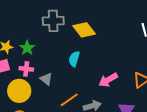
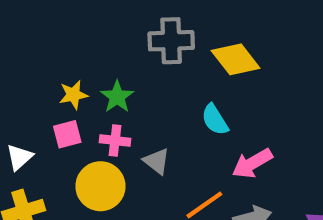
cyan semicircle: (74, 59) -> (215, 120), turned -49
pink arrow: (108, 80) -> (252, 163), moved

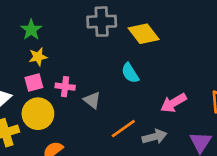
green star: (117, 97) -> (31, 30), moved
pink arrow: (252, 163) -> (173, 103), moved
yellow circle: (100, 186) -> (38, 114), moved

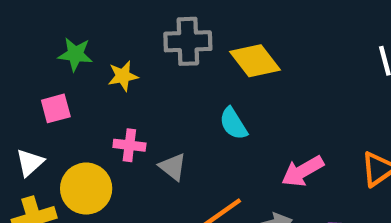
green star: (31, 30) -> (75, 54), turned -30
yellow star: (38, 57) -> (123, 76), moved
pink square: (34, 83) -> (56, 108), moved

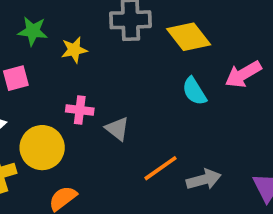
cyan semicircle: (233, 124) -> (194, 91), moved
pink arrow: (303, 171) -> (243, 74), moved

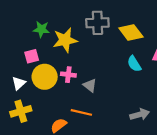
yellow star: (74, 50) -> (65, 40), size x1.6
yellow circle: (42, 148) -> (45, 77), moved
orange line: (161, 168) -> (81, 112), moved, turned 48

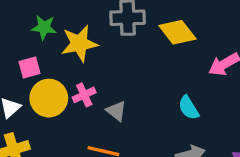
cyan semicircle: (134, 64) -> (189, 108), moved
pink cross: (68, 75) -> (84, 95), turned -32

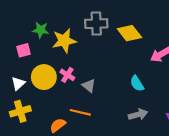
pink square: (29, 68) -> (24, 50), moved
pink cross: (84, 95) -> (67, 75), turned -32

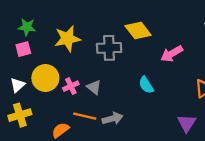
gray cross: (96, 24) -> (109, 48), moved
green star: (41, 30) -> (27, 27), moved
pink cross: (67, 75) -> (71, 86), moved, turned 32
gray arrow: (138, 114) -> (113, 119), moved

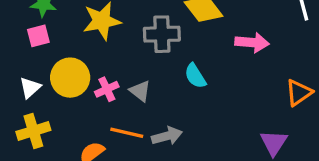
pink arrow: (172, 54) -> (252, 43), turned -145
cyan semicircle: (146, 85) -> (195, 76), moved

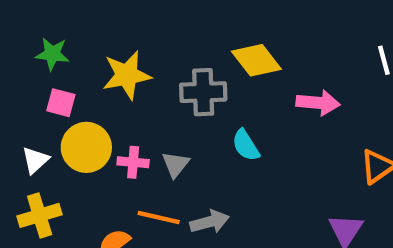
pink square: (38, 36) -> (61, 103), moved, turned 30
pink cross: (107, 89) -> (133, 162), turned 30
gray triangle: (140, 91) -> (176, 164), turned 30

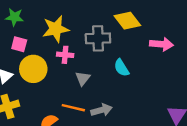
pink cross: (133, 162) -> (65, 55), moved

